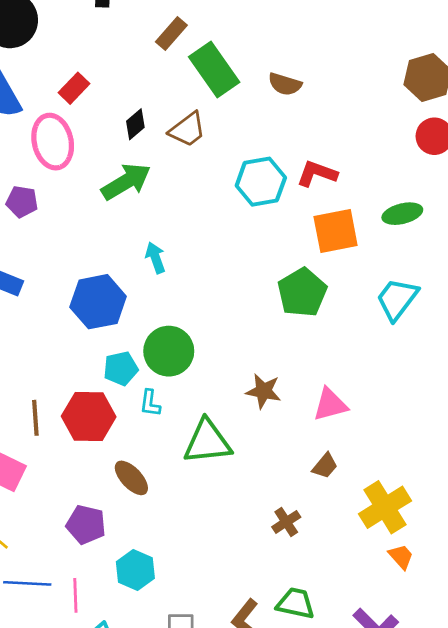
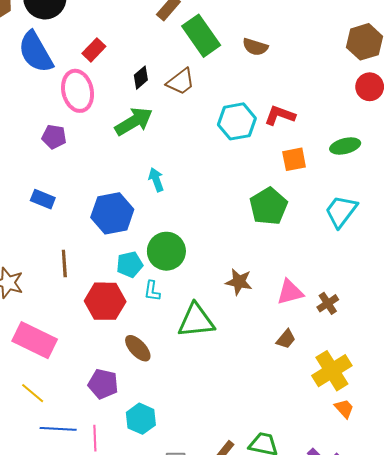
orange square: (336, 231) -> (294, 159), size x0.7
brown line: (35, 418) -> (64, 263), moved
brown cross: (286, 522) -> (328, 303), moved

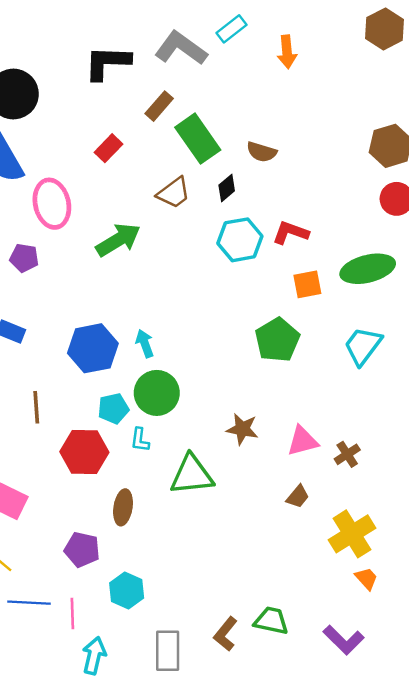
red rectangle: (94, 50) -> (109, 148), moved
black diamond: (141, 78) -> (227, 188), moved
green ellipse: (345, 146) -> (368, 269), size x1.5
cyan arrow: (156, 180) -> (145, 343), moved
brown ellipse: (138, 348) -> (123, 507), turned 52

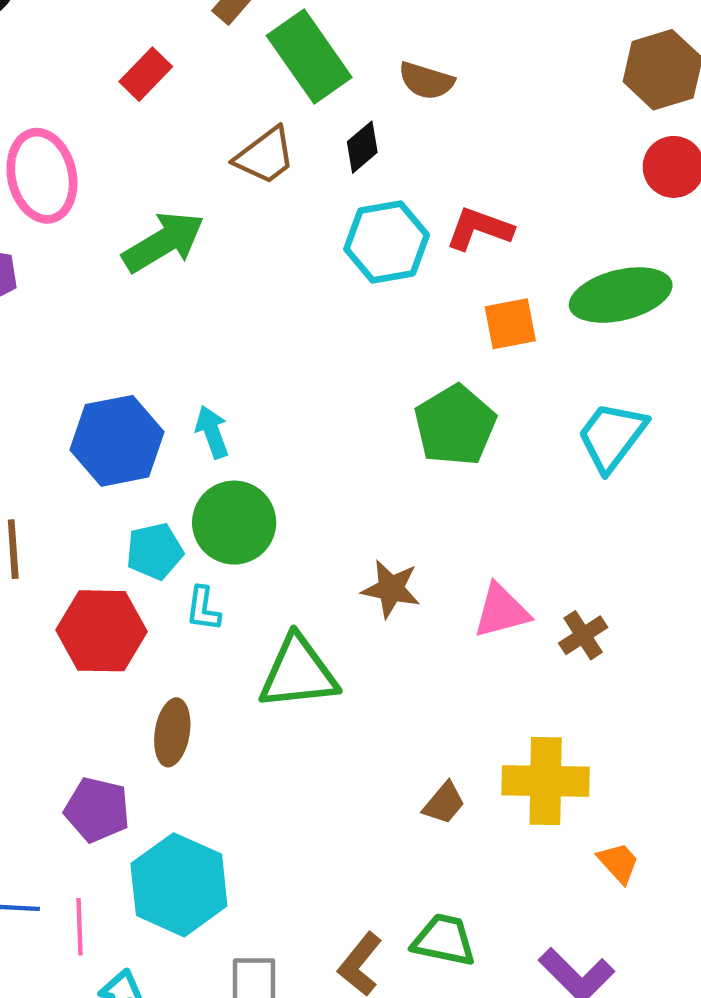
brown trapezoid: (298, 497) -> (444, 803), moved
yellow cross: (352, 534) -> (546, 781), moved, turned 33
cyan hexagon: (127, 591) -> (179, 885), size x1.5

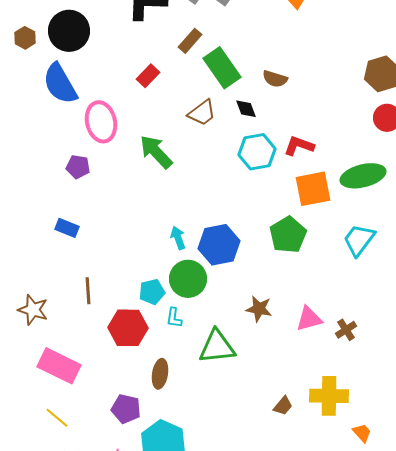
black diamond: (362, 147) -> (246, 109), turned -70
green arrow: (163, 242) -> (156, 152), turned -102
orange square: (510, 324) -> (313, 189), size x1.5
blue hexagon: (117, 441) -> (219, 245), moved

